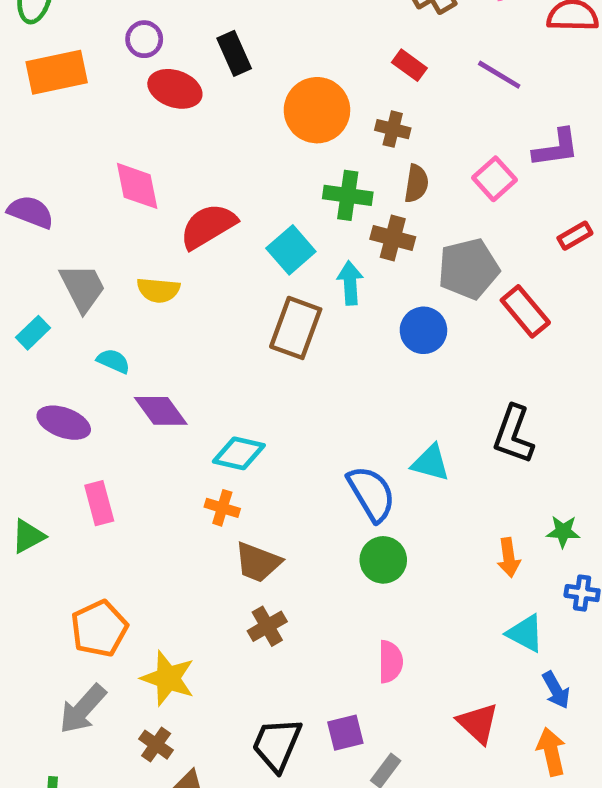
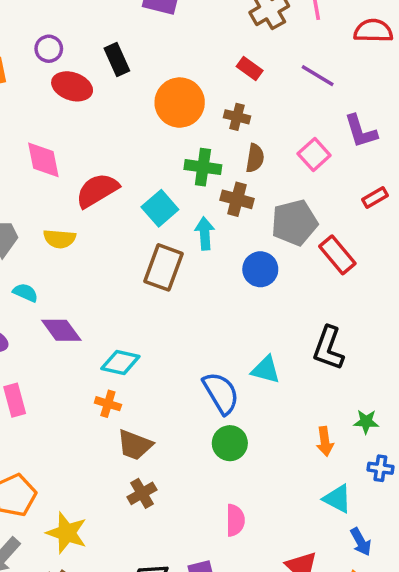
purple L-shape: (556, 148) -> (361, 131), turned 81

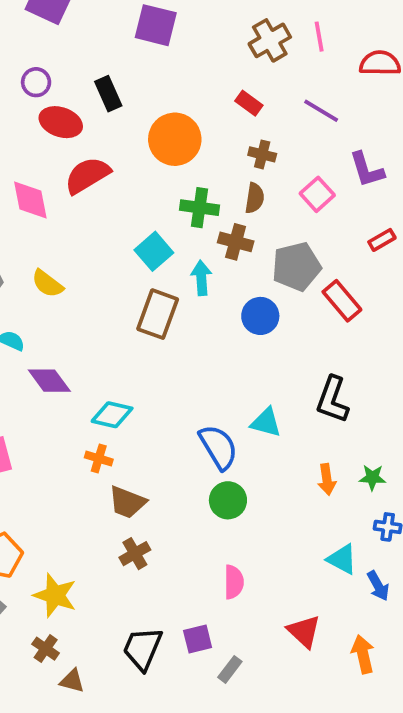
brown cross: (237, 117) -> (262, 154), moved
red semicircle: (97, 190) -> (87, 175), moved
yellow semicircle: (60, 239) -> (47, 284), turned 32
orange arrow: (325, 441) -> (327, 479), moved
blue arrow: (361, 542) -> (378, 586), moved

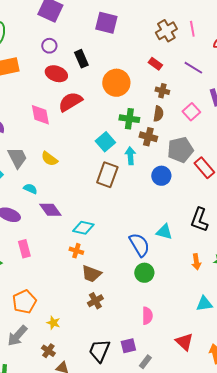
purple circle: (36, 82) -> (49, 46), moved
cyan triangle: (342, 559) -> (204, 304), turned -36
yellow star: (55, 595) -> (53, 323), size x0.6

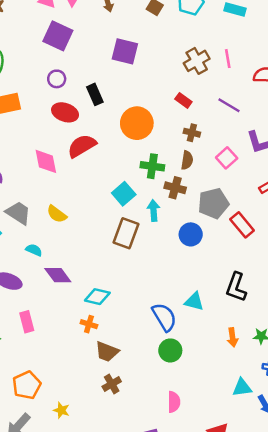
gray trapezoid: (17, 158) -> (18, 213), turned -30

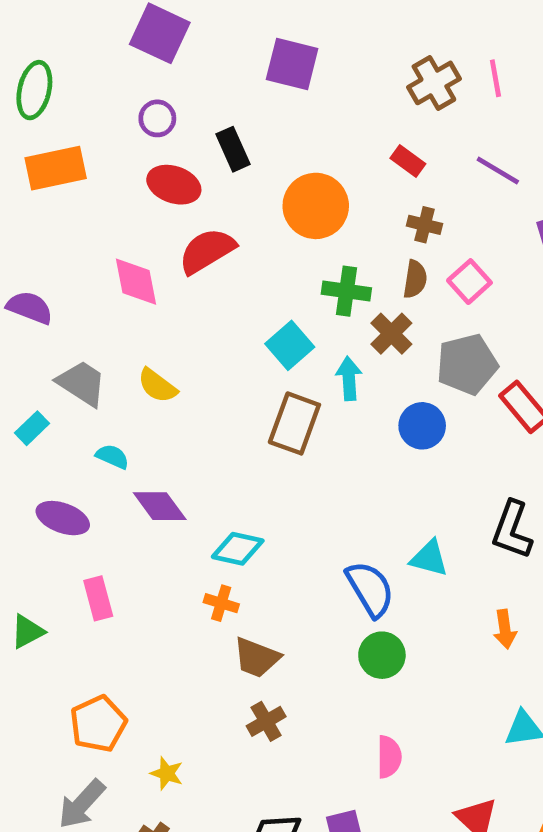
pink square: (227, 158) -> (469, 282), moved
brown cross: (175, 188) -> (391, 334), turned 30

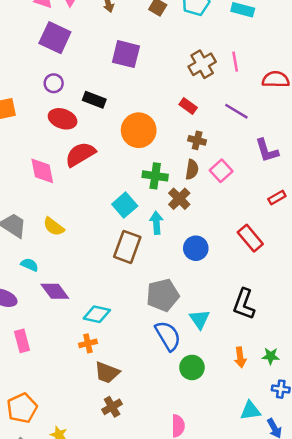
black rectangle: (233, 149) -> (94, 100), turned -45
gray pentagon: (467, 364) -> (163, 295), moved
cyan triangle: (429, 558) -> (200, 319), turned 40
orange cross: (221, 603) -> (88, 343), turned -30
green circle: (382, 655) -> (192, 367), moved

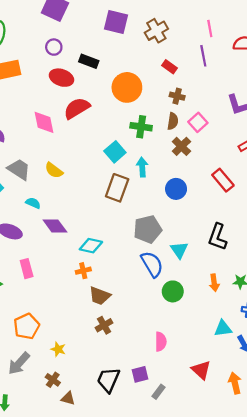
brown cross: (202, 64) -> (156, 31), moved
purple line: (236, 111) -> (203, 56), moved, turned 48
brown cross: (179, 199) -> (181, 146), moved

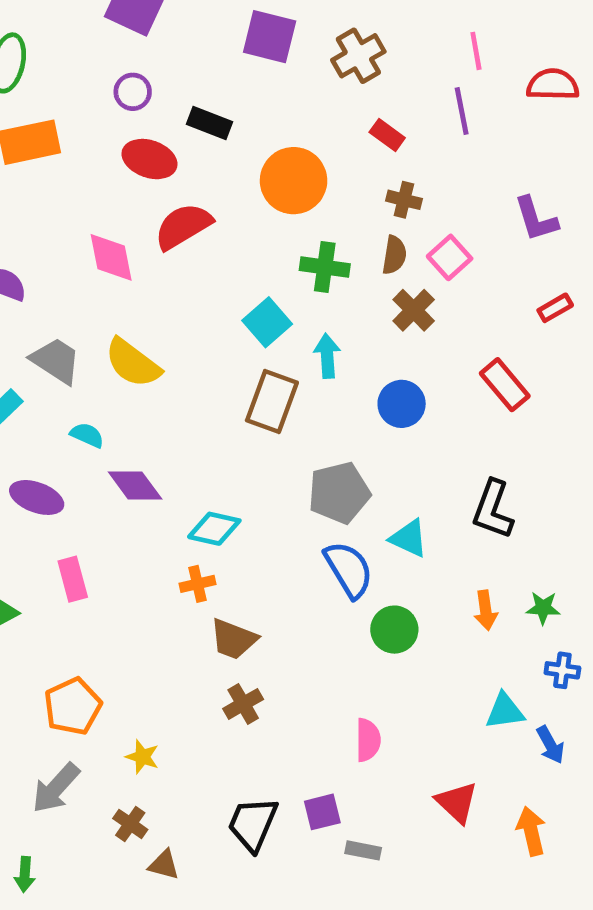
yellow semicircle: (54, 170) -> (133, 363), size x1.4
cyan triangle: (179, 250) -> (409, 538), turned -30
gray rectangle: (159, 392) -> (363, 850), turned 64

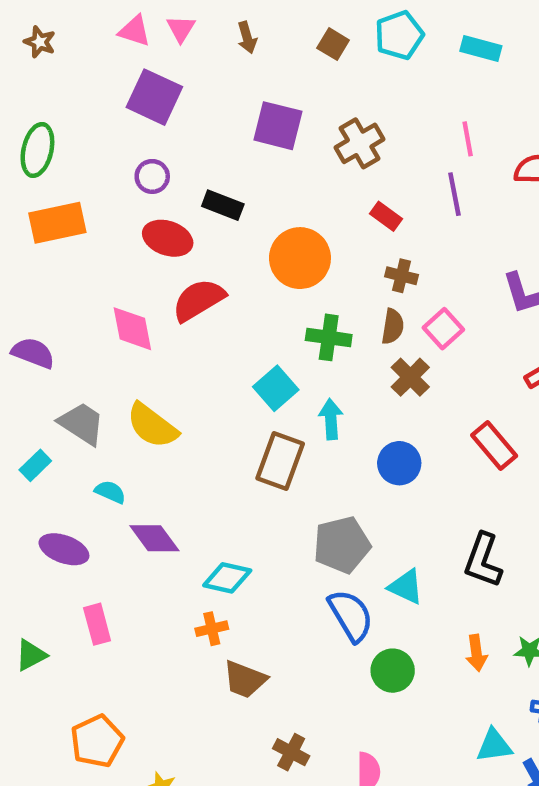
brown cross: (243, 704) -> (291, 752), moved, turned -32

